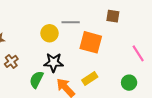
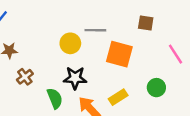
pink line: (138, 53) -> (176, 54), moved
green semicircle: (36, 80) -> (55, 98), turned 132
green circle: (129, 83) -> (156, 88), moved

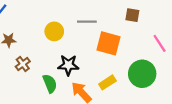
yellow circle: (70, 43) -> (54, 31), moved
green circle: (156, 88) -> (142, 74), size x1.6

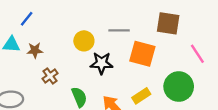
brown square: (132, 15) -> (168, 23), size x1.5
black star: (68, 65) -> (101, 63), moved

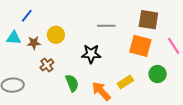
yellow circle: (84, 41) -> (56, 35), moved
orange square: (142, 54) -> (140, 46), moved
green circle: (179, 87) -> (158, 74), size x0.7

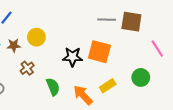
gray line: (106, 26) -> (107, 20), moved
orange square: (140, 46) -> (99, 52), moved

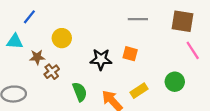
brown square: (131, 22) -> (183, 21), moved
brown star: (14, 45) -> (37, 57), moved
orange square: (99, 52) -> (130, 54), size x0.6

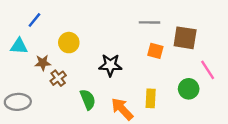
brown square: (183, 21) -> (185, 38), moved
pink line: (193, 50) -> (208, 70), moved
orange square: (130, 54) -> (155, 51), moved
yellow rectangle: (139, 91) -> (151, 98), turned -54

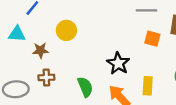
black star: (110, 65) -> (118, 63), moved, turned 30
brown cross: (58, 78) -> (46, 77), moved, turned 35

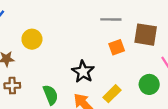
orange square: (152, 39) -> (117, 47), turned -35
yellow rectangle: (148, 86) -> (112, 94), turned 42

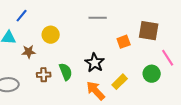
gray line: (111, 19) -> (98, 18), moved
brown cross: (12, 86) -> (44, 75), moved
green semicircle: (51, 95) -> (66, 72), moved

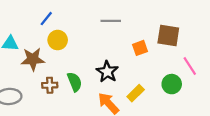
blue line: (22, 16) -> (46, 19), moved
brown star: (29, 52) -> (33, 59), size x1.5

